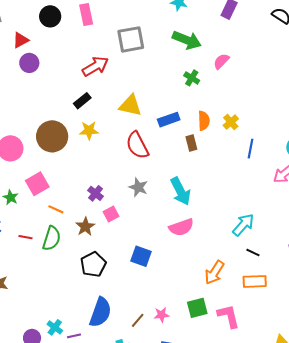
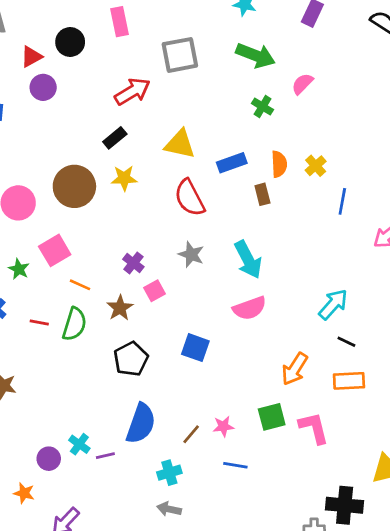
black circle: (50, 16) -> (70, 42), moved

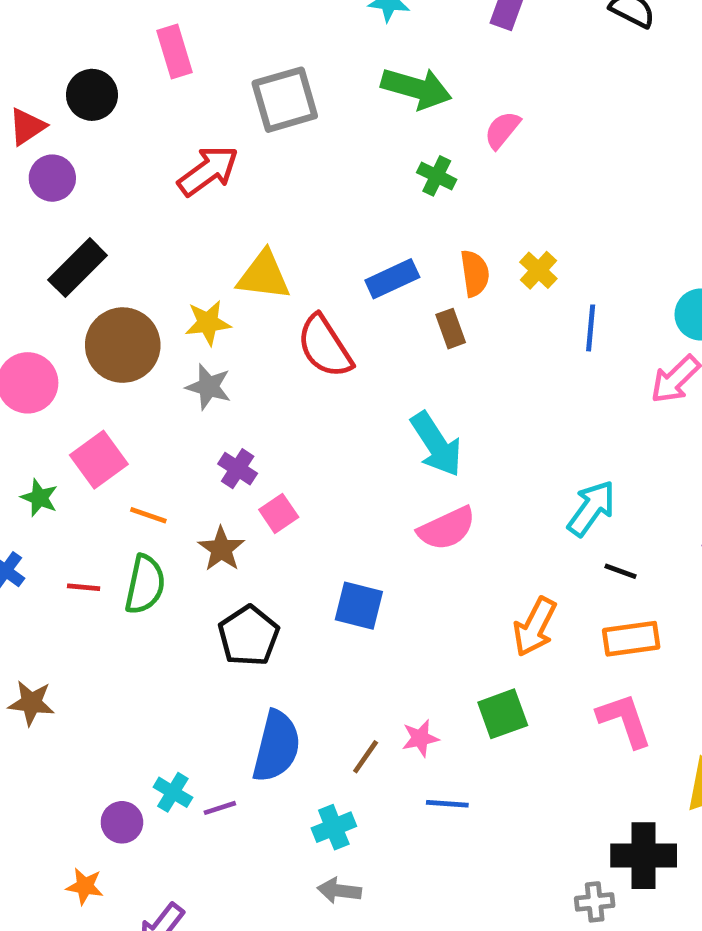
black rectangle: (115, 138) -> (78, 268), moved, size x1.4
yellow triangle: (180, 144) -> (264, 276), moved
gray star: (191, 255) -> (209, 387), moved
pink L-shape: (314, 428) -> (625, 720), moved

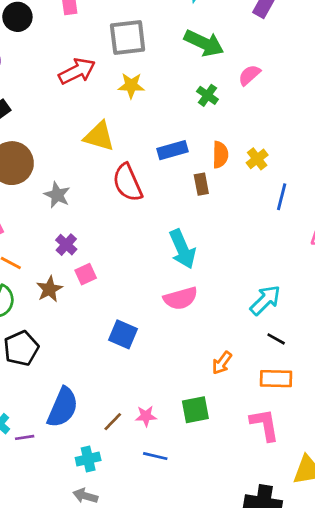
yellow star: (208, 323) -> (131, 86), moved
orange arrow: (535, 627) -> (222, 363), size x0.7
black pentagon: (249, 636) -> (21, 348), moved

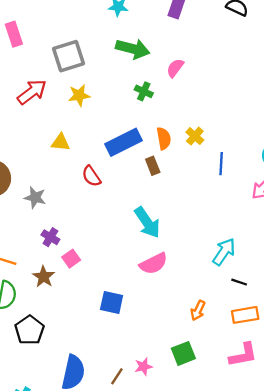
yellow triangle: (99, 136) -> (61, 142), size x0.7
blue rectangle: (173, 150) -> (123, 142), size x1.4
red semicircle: (127, 183) -> (91, 176), size x0.7
pink L-shape: (265, 425) -> (243, 355), turned 100

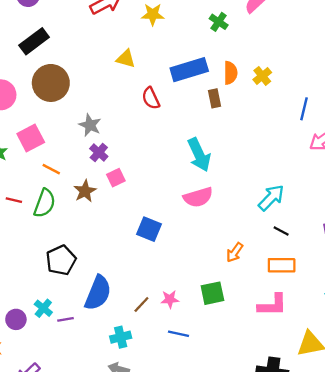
blue line: (221, 164) -> (304, 109), moved
gray star: (35, 198) -> (90, 125), moved
black pentagon: (30, 330) -> (61, 260), moved

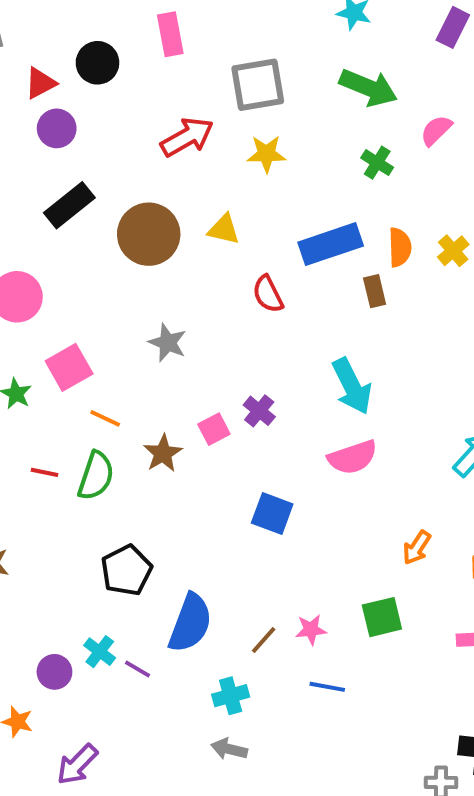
brown circle: (51, 83) -> (149, 234), moved
purple cross: (99, 152) -> (259, 411), moved
purple line: (66, 319) -> (137, 669), turned 42

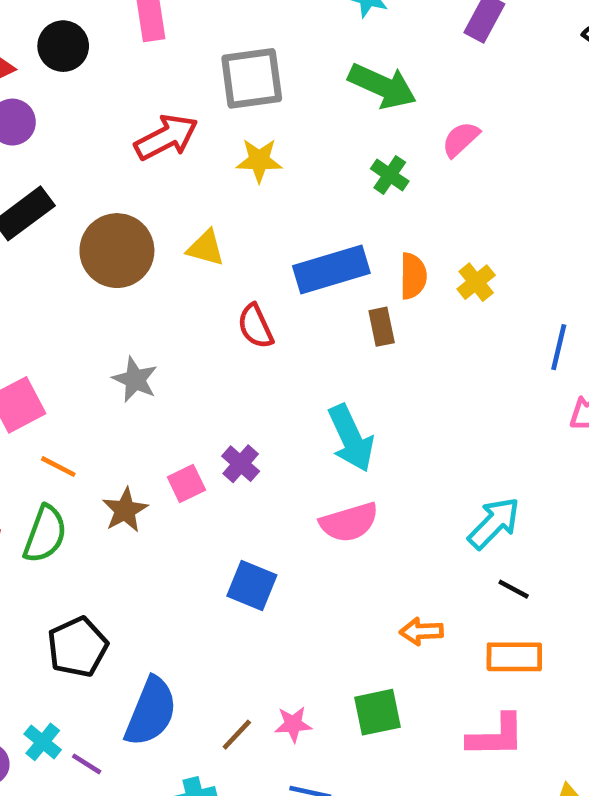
orange arrow: (417, 548) -> (421, 631), turned 52

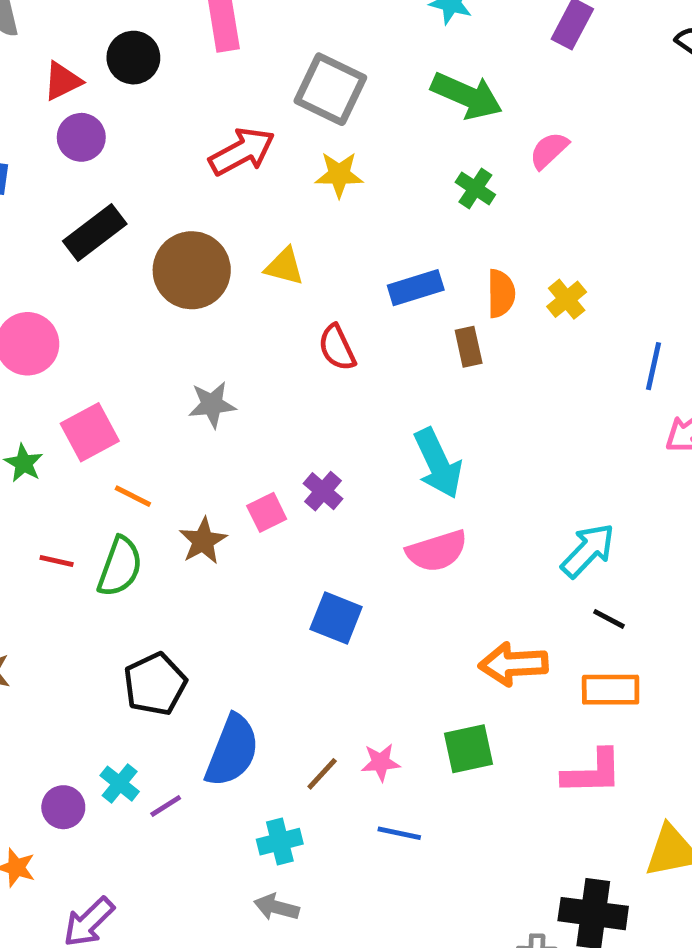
gray square: (252, 78) -> (330, 89), turned 34
blue rectangle: (331, 269) -> (416, 288), size x0.7
gray star: (135, 380) -> (212, 405), turned -30
orange arrow: (421, 631) -> (513, 664), size x1.5
purple line: (87, 764) -> (166, 806), turned -64

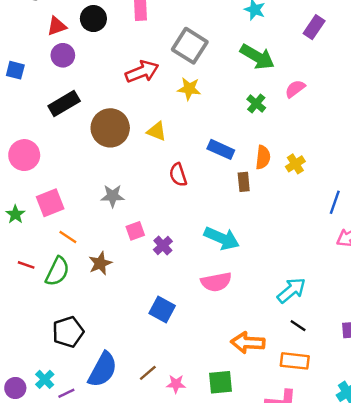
blue rectangle: (416, 288) -> (221, 149), turned 35
cyan arrow: (438, 463) -> (222, 238), turned -48
pink square: (267, 512) -> (135, 231), moved
brown line: (322, 774) -> (148, 373), moved

